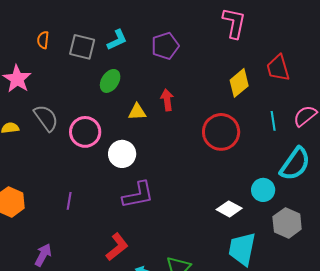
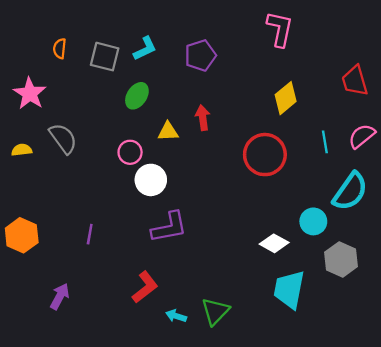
red trapezoid: (278, 68) -> (355, 81), moved
pink circle: (85, 132) -> (130, 152), moved, size x0.7

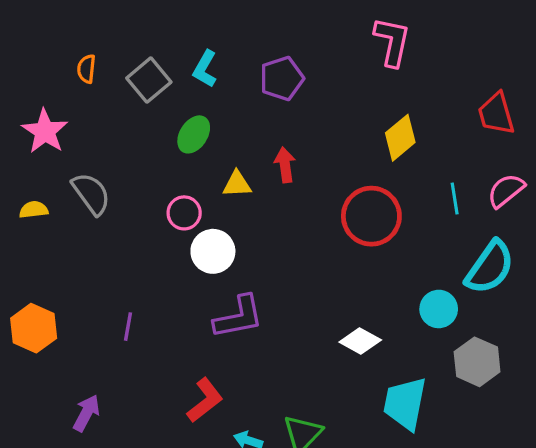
cyan L-shape: (145, 49) -> (205, 69), turned 145
gray square: (105, 57) -> (149, 80), turned 36
white diamond: (274, 243) -> (360, 341), moved

